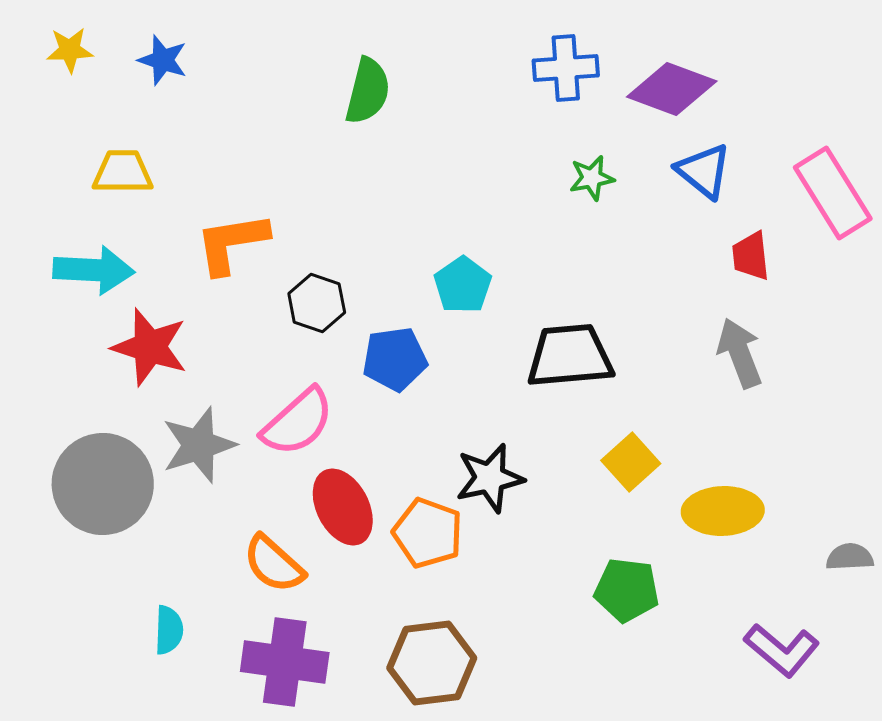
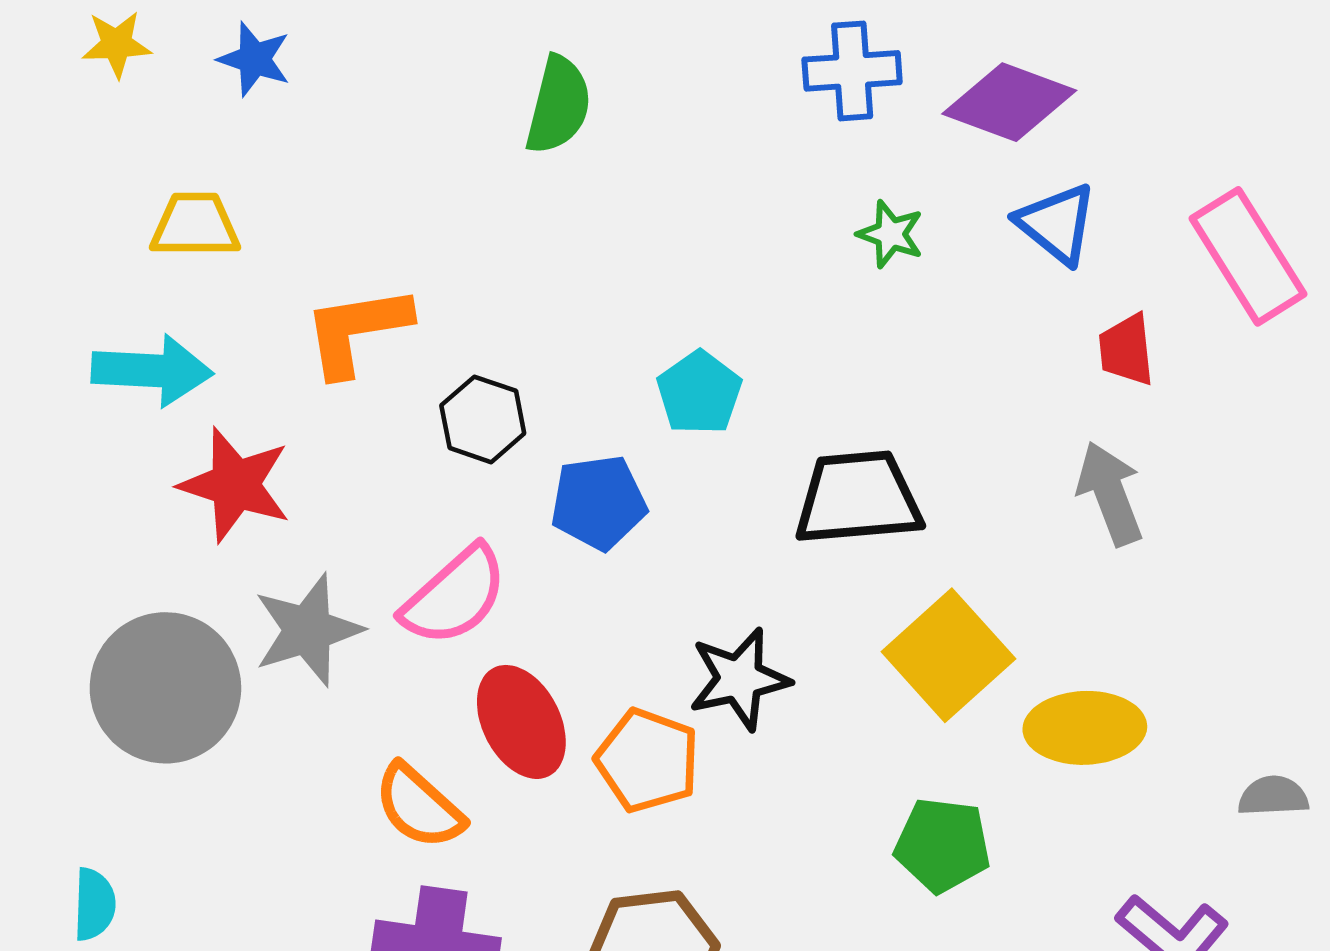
green star: (592, 178) -> (891, 234), turned 30
yellow square: (631, 462) -> (948, 655), size x1.5
cyan semicircle: (169, 630) -> (94, 904), moved

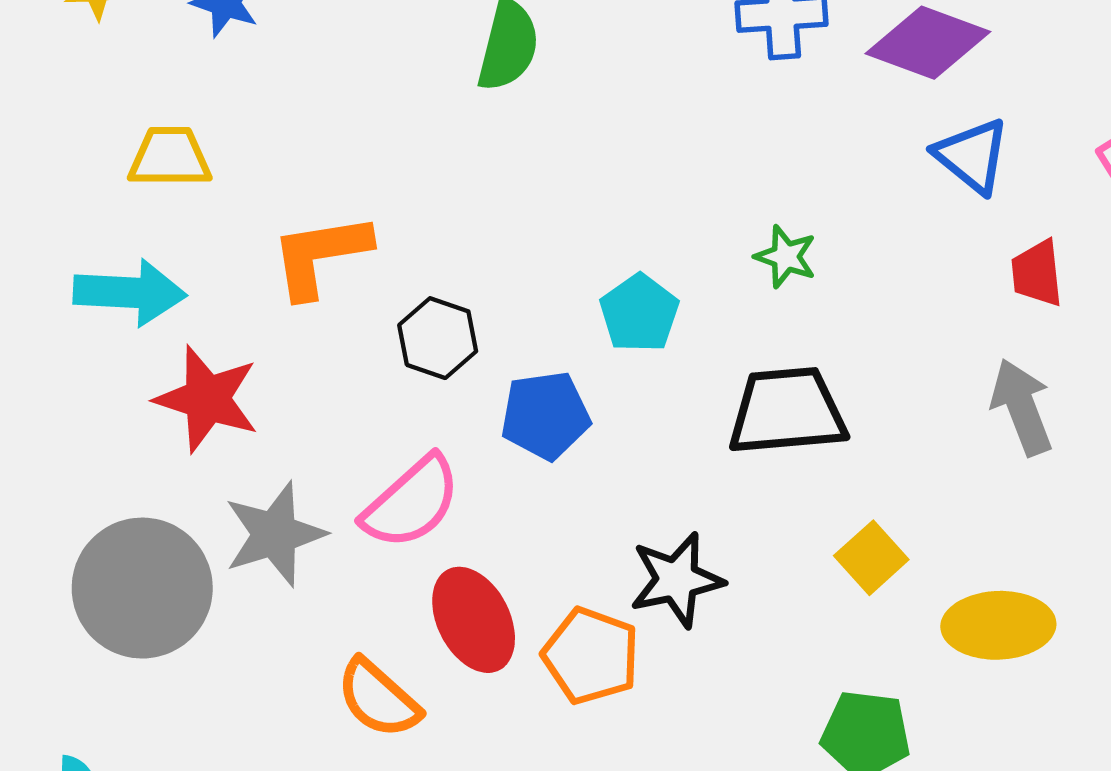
green star: (891, 234) -> (786, 257), moved
yellow square: (948, 655) -> (871, 558), size x0.6

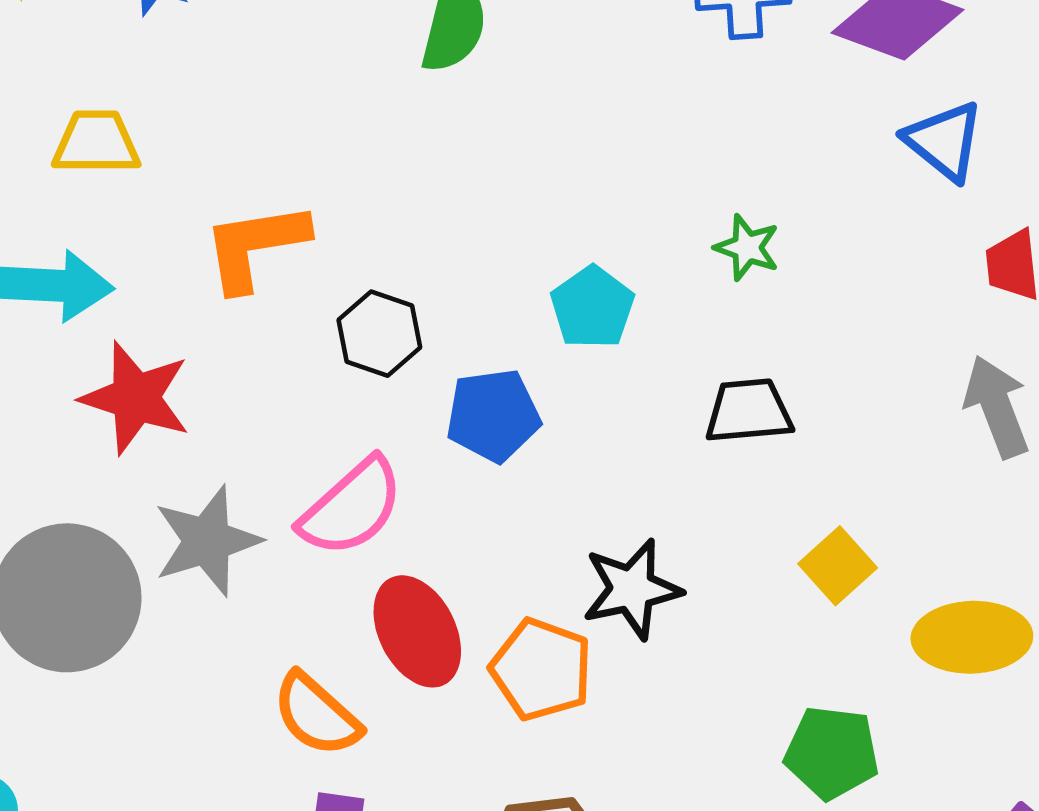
black trapezoid: (787, 411) -> (749, 411), size x0.7

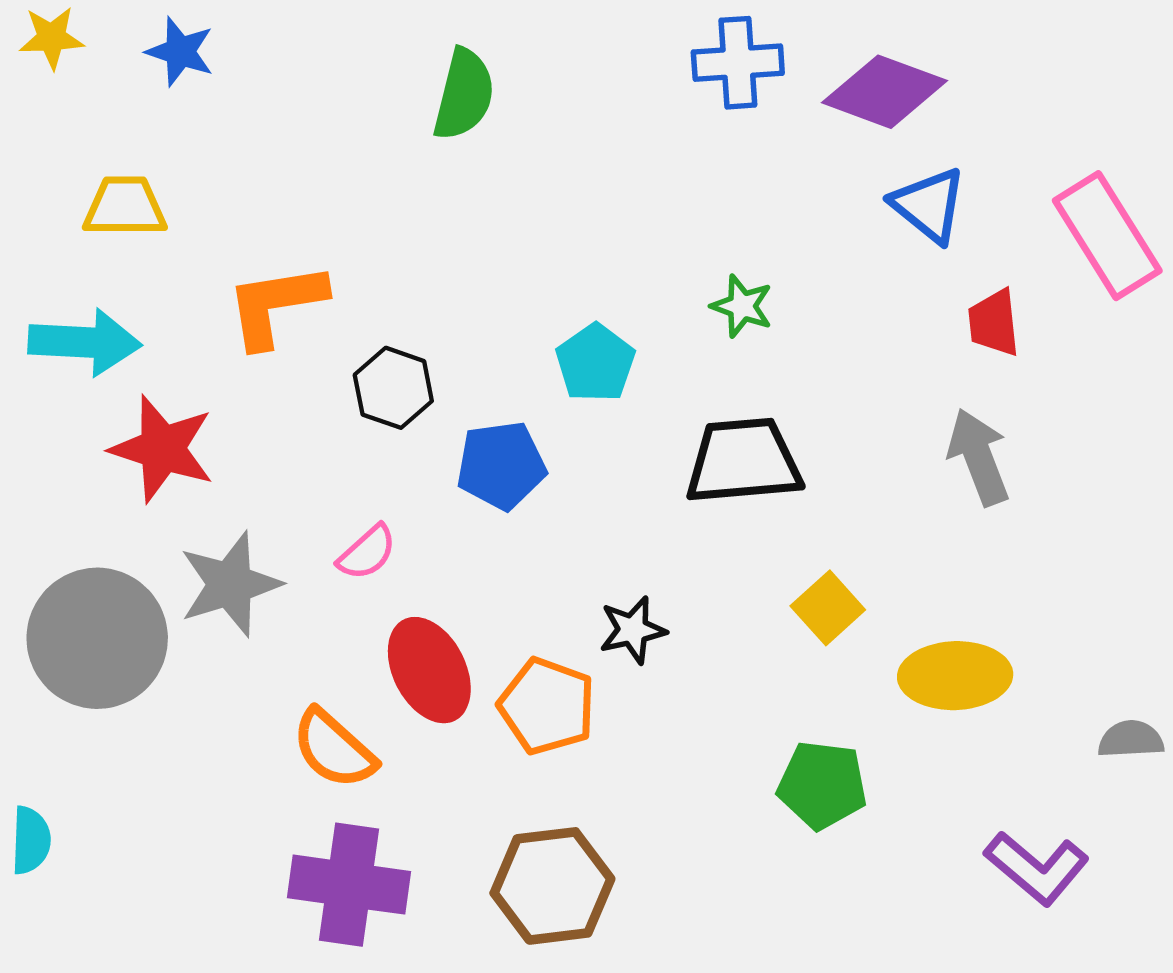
black trapezoid: (749, 411) -> (743, 461), size x1.4
pink semicircle: (352, 507) -> (367, 552), size x0.6
black star: (632, 589) -> (633, 630), size x0.7

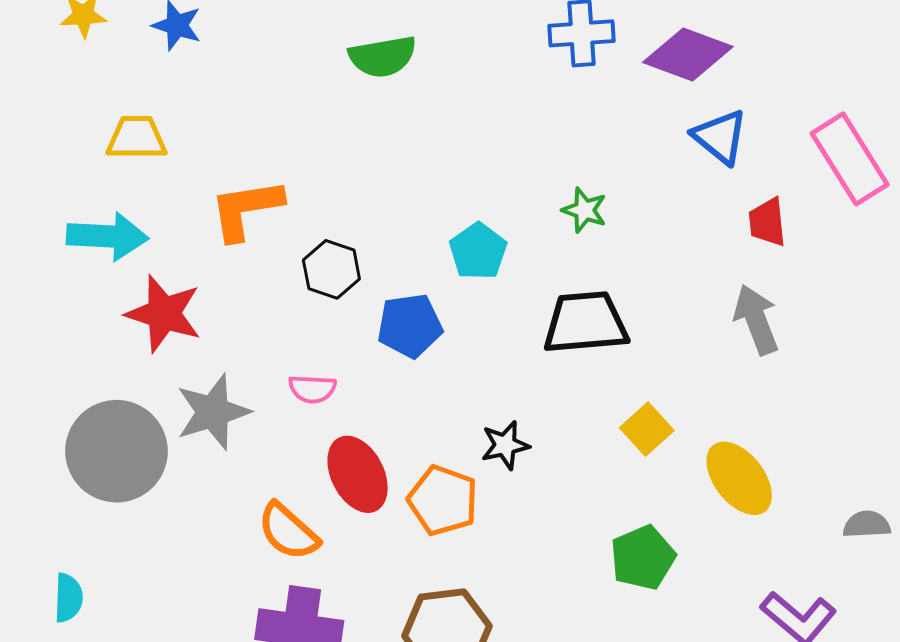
green semicircle: (464, 94) -> (383, 56), turned 66
pink semicircle: (367, 552) -> (312, 389), turned 45
yellow ellipse: (955, 676) -> (739, 478), turned 54
green pentagon: (822, 785) -> (643, 558), turned -30

